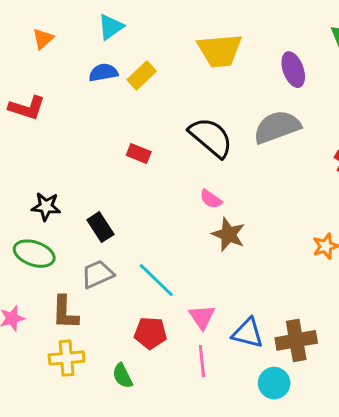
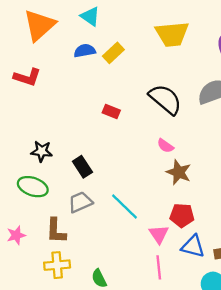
cyan triangle: (111, 27) -> (90, 16), turned -50
orange triangle: (43, 39) -> (39, 25), size x2.0
red pentagon: (150, 333) -> (182, 215), moved

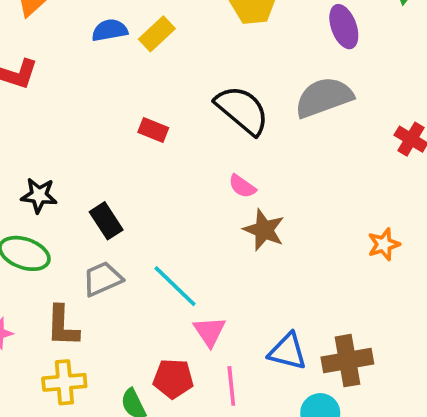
red pentagon: (182, 215) -> (173, 379), moved
pink triangle: (159, 234) -> (210, 331), moved

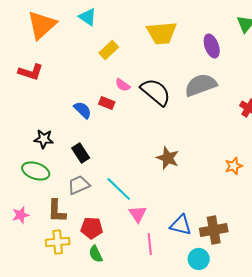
blue semicircle: (110, 30) -> (83, 110), moved, turned 54
pink semicircle: (242, 186) -> (123, 85), moved
red pentagon: (173, 379) -> (92, 228), moved

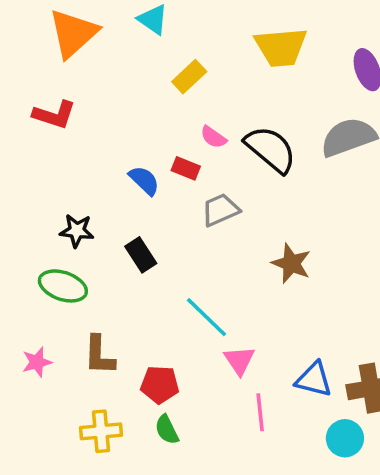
gray trapezoid: (79, 185) -> (220, 210), moved
yellow cross: (58, 242) -> (101, 431), moved

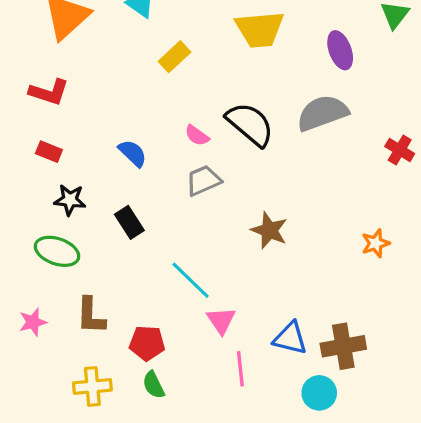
pink semicircle: (213, 137) -> (197, 136), moved
red rectangle: (186, 168) -> (49, 152), moved

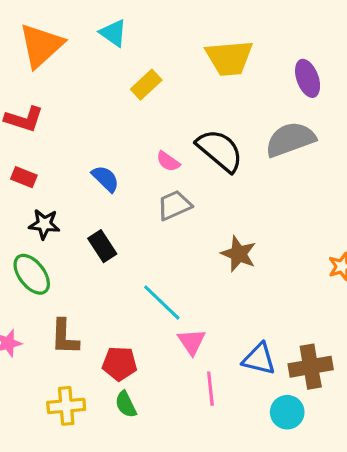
green ellipse: (57, 251) -> (32, 274), turned 33

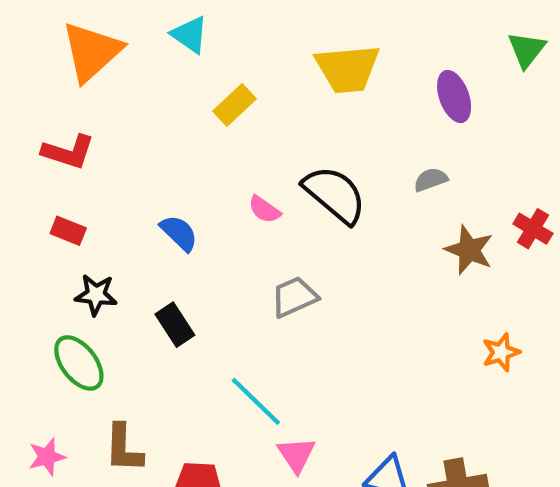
gray semicircle: (290, 139) -> (431, 180), size x0.5
gray trapezoid: (174, 205) -> (294, 297), moved
brown star: (239, 254) -> (469, 250), moved

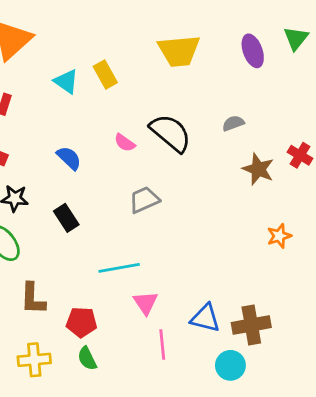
cyan triangle: (190, 35) -> (66, 81), moved
purple ellipse: (454, 96) -> (253, 51), moved
yellow rectangle: (235, 105) -> (105, 75), turned -76
cyan line: (256, 401) -> (119, 268), turned -54

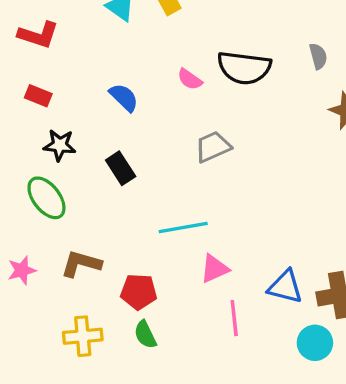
gray semicircle: (233, 123) -> (318, 56), turned 95
black semicircle: (171, 133) -> (244, 68), turned 147
brown L-shape: (33, 299) -> (81, 264), turned 104
pink triangle: (146, 303) -> (214, 269), turned 40

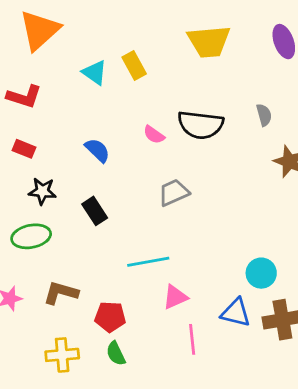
green ellipse: (46, 198) -> (31, 236), turned -63
cyan circle: (315, 343) -> (261, 273), moved

